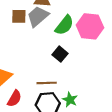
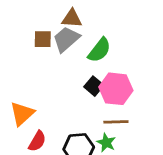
pink hexagon: (90, 26) -> (116, 89), moved
brown line: (47, 83) -> (116, 122), moved

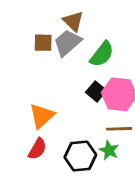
brown triangle: (72, 18) -> (73, 21), turned 40
orange triangle: (22, 114) -> (42, 116), moved

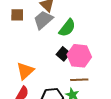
brown square: (43, 43) -> (17, 15), moved

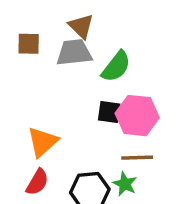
gray trapezoid: (43, 20) -> (74, 53), turned 35
black square: (63, 54) -> (109, 112), turned -32

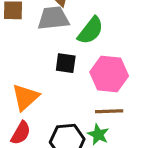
black square: (109, 112) -> (66, 63), moved

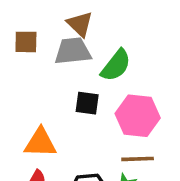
orange triangle: (25, 97) -> (40, 143), turned 44

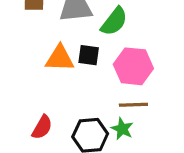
orange triangle: (40, 143) -> (60, 58), moved

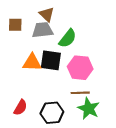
black square: (89, 55) -> (51, 60), size x1.5
green star: (122, 129) -> (89, 109), moved, size x1.5

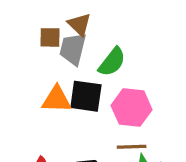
brown square: (15, 25) -> (50, 37), moved
gray trapezoid: (42, 30) -> (73, 49), turned -70

